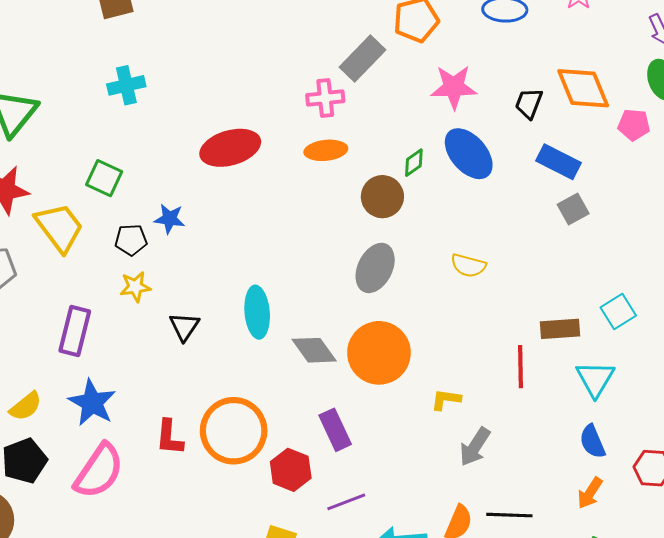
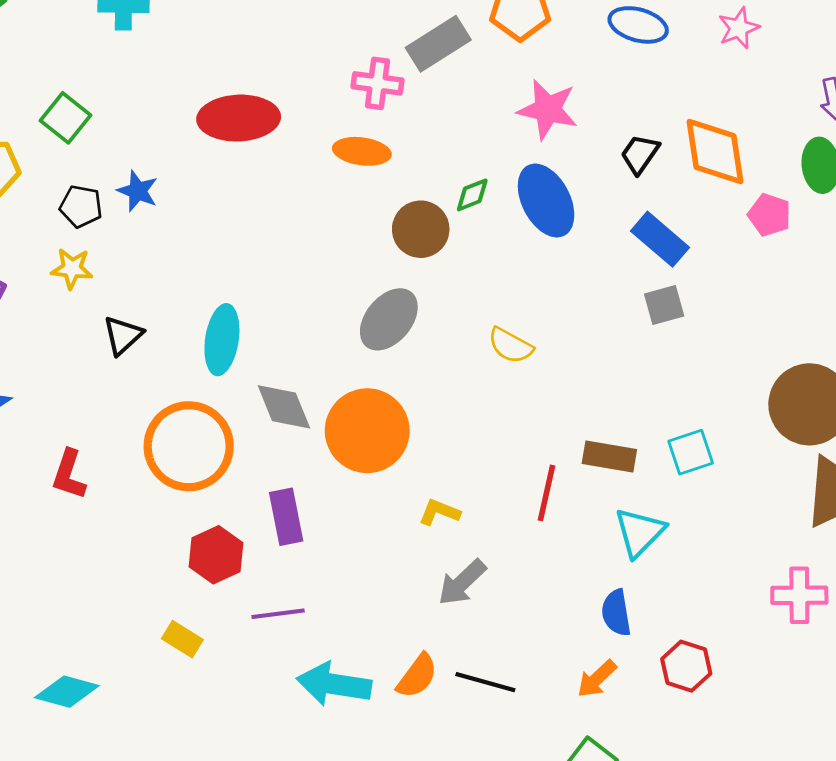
orange circle: (234, 431) -> (189, 446), moved

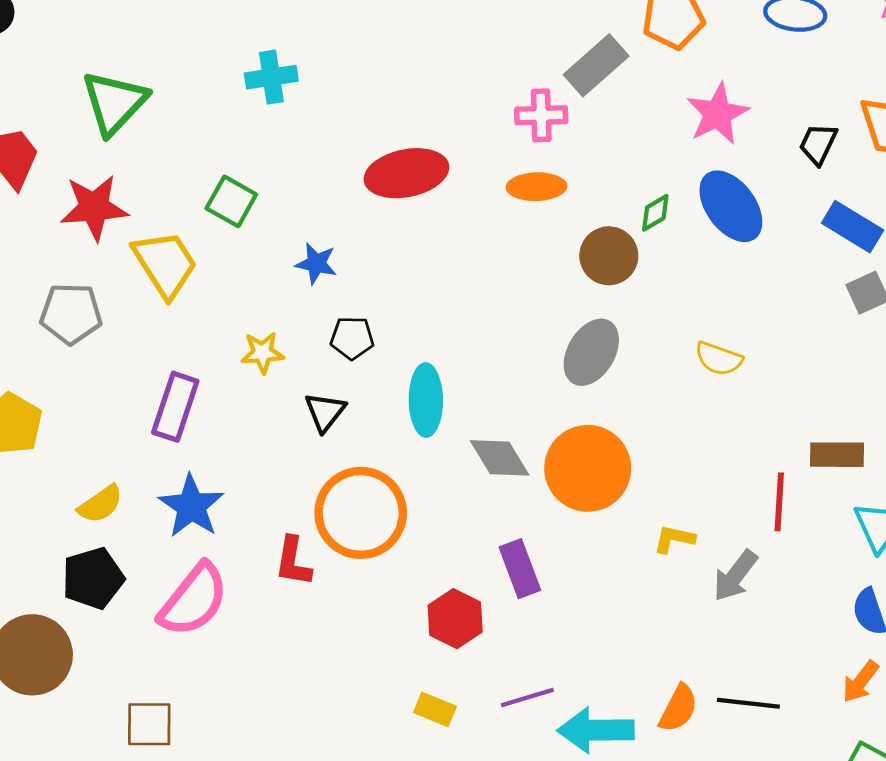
pink star: (548, 109) -> (718, 114), turned -30
black pentagon: (81, 206) -> (352, 338), moved
orange circle: (189, 446) -> (361, 513), moved
gray arrow: (462, 583) -> (735, 576), moved
purple line: (278, 614) -> (527, 697), moved

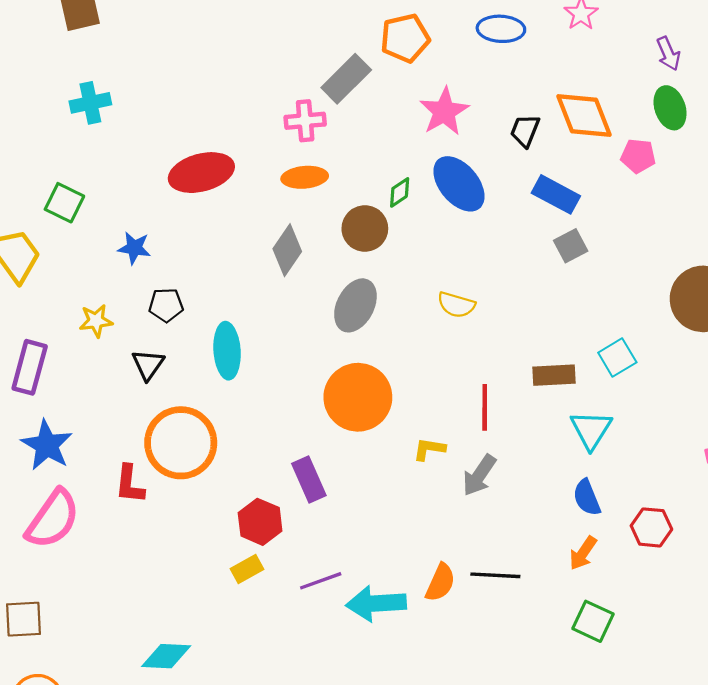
gray diamond: (500, 458) -> (287, 250), moved, turned 69
red line: (779, 502) -> (485, 407), moved
yellow rectangle: (435, 709) -> (247, 569), moved, turned -48

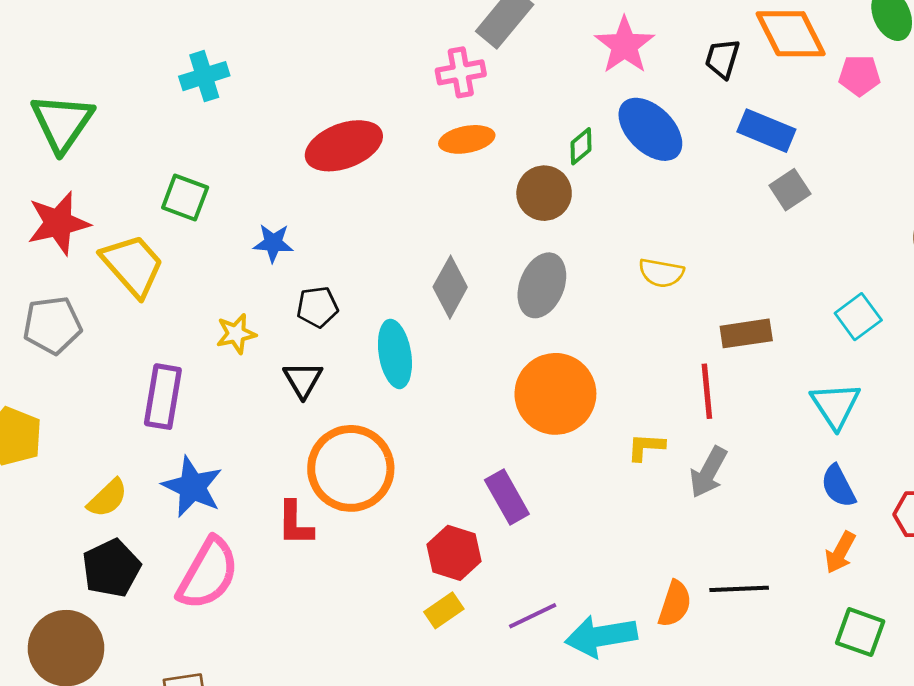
gray diamond: (287, 250) -> (450, 287), moved
brown rectangle: (554, 375) -> (746, 333), moved

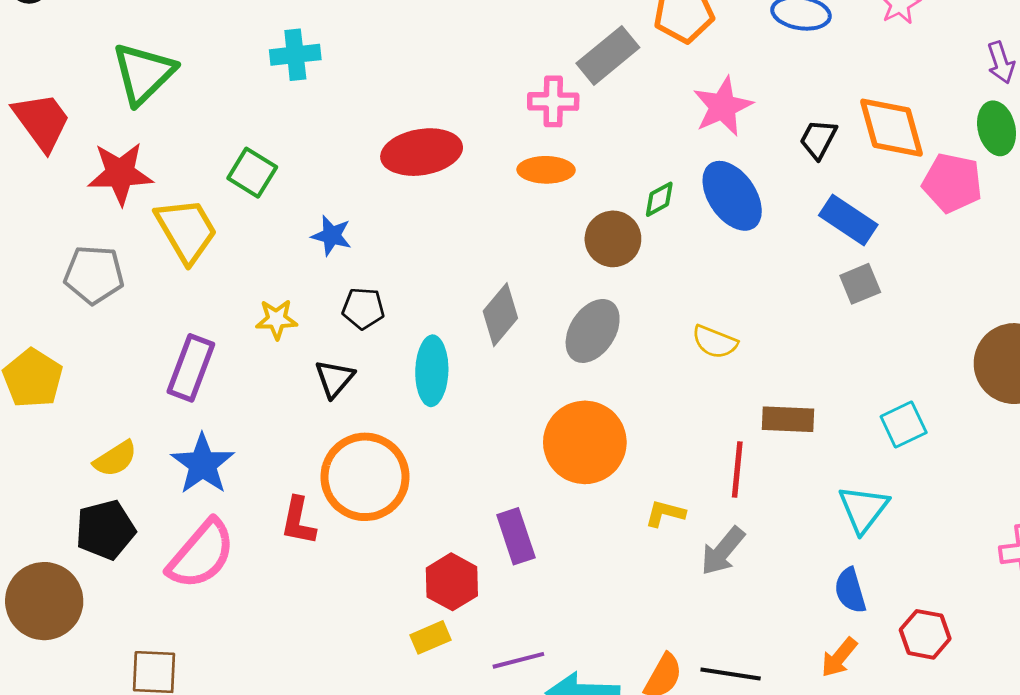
pink pentagon: (859, 75) -> (952, 183), size x1.4

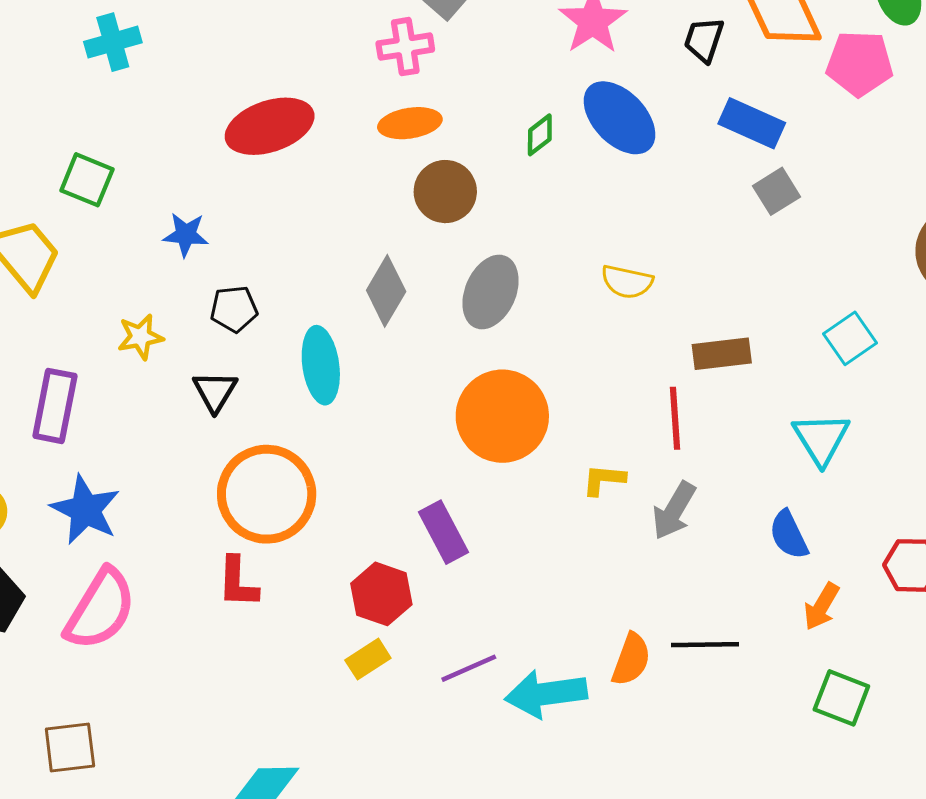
brown circle: (613, 239) -> (445, 192), moved
red L-shape: (298, 521) -> (238, 582), moved
blue semicircle: (850, 591) -> (789, 535), moved

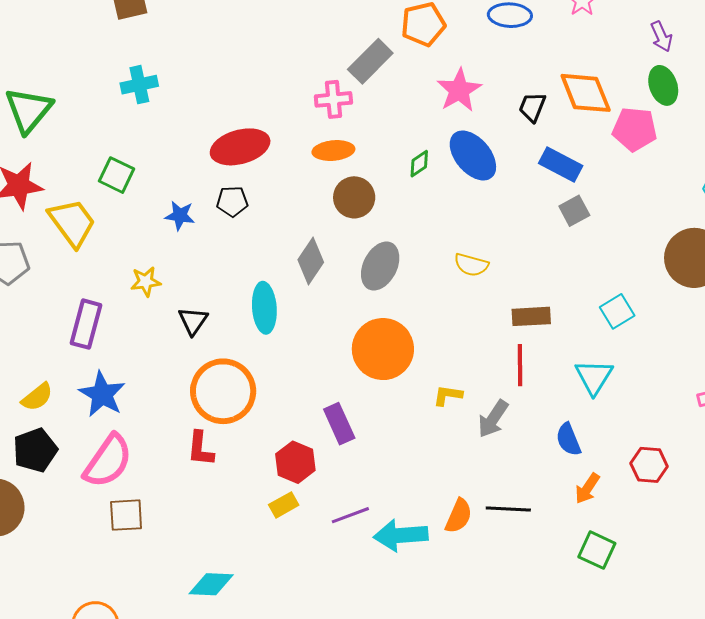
black pentagon: (234, 309) -> (232, 201), moved
red line: (675, 418) -> (520, 365), moved
brown square: (70, 748) -> (126, 515), moved

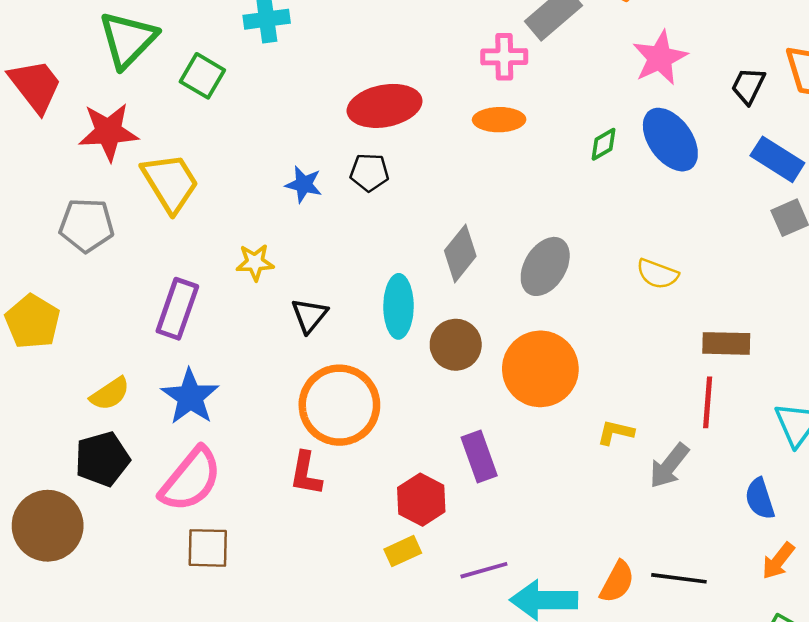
green square: (116, 175) -> (202, 76), moved
brown circle: (354, 197) -> (456, 345), moved

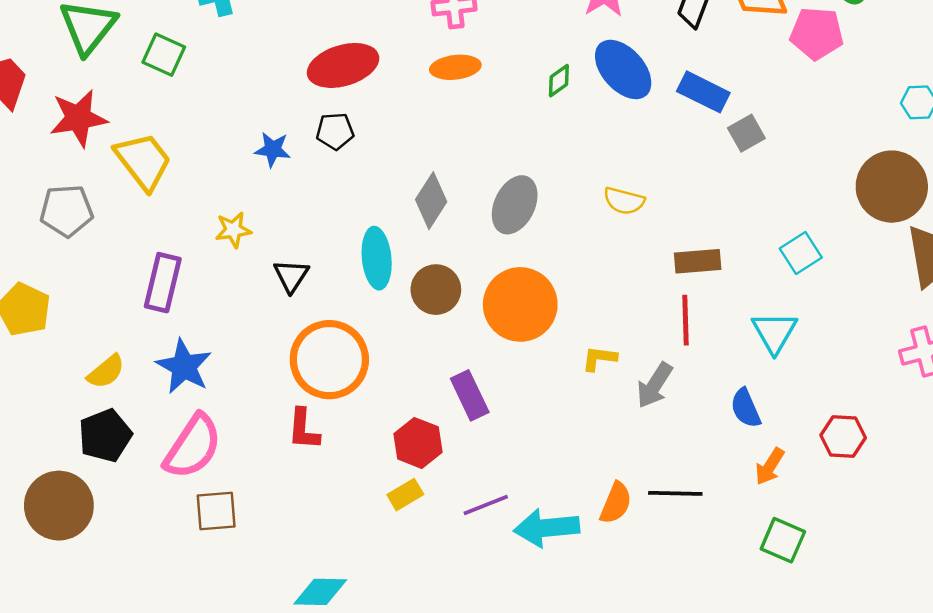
blue rectangle: (777, 159) -> (703, 92), moved

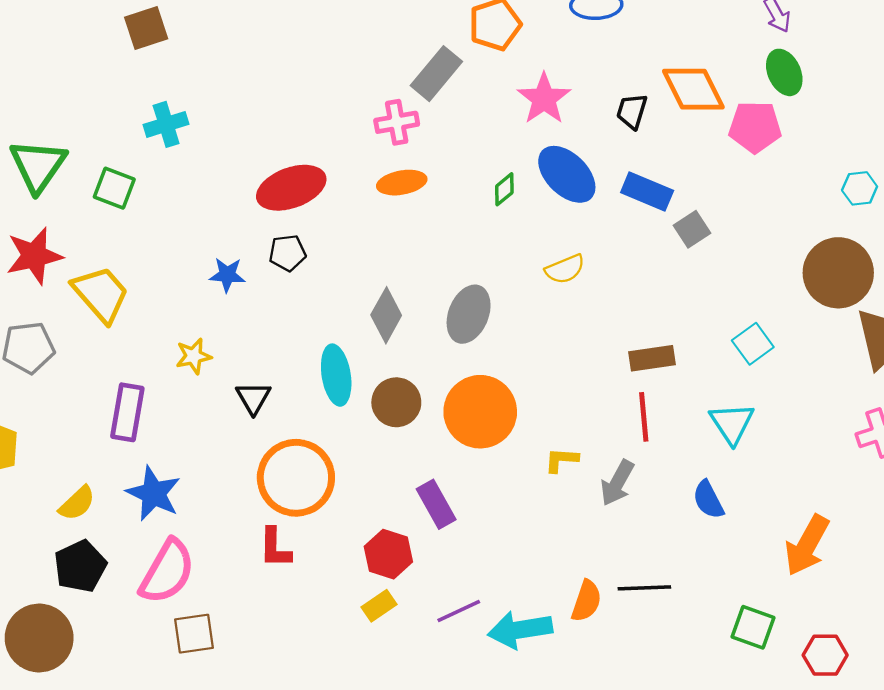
yellow semicircle: (624, 201) -> (565, 269), moved, turned -33
red hexagon: (843, 436) -> (825, 655), moved
orange arrow: (770, 466) -> (807, 545), moved, size x1.6

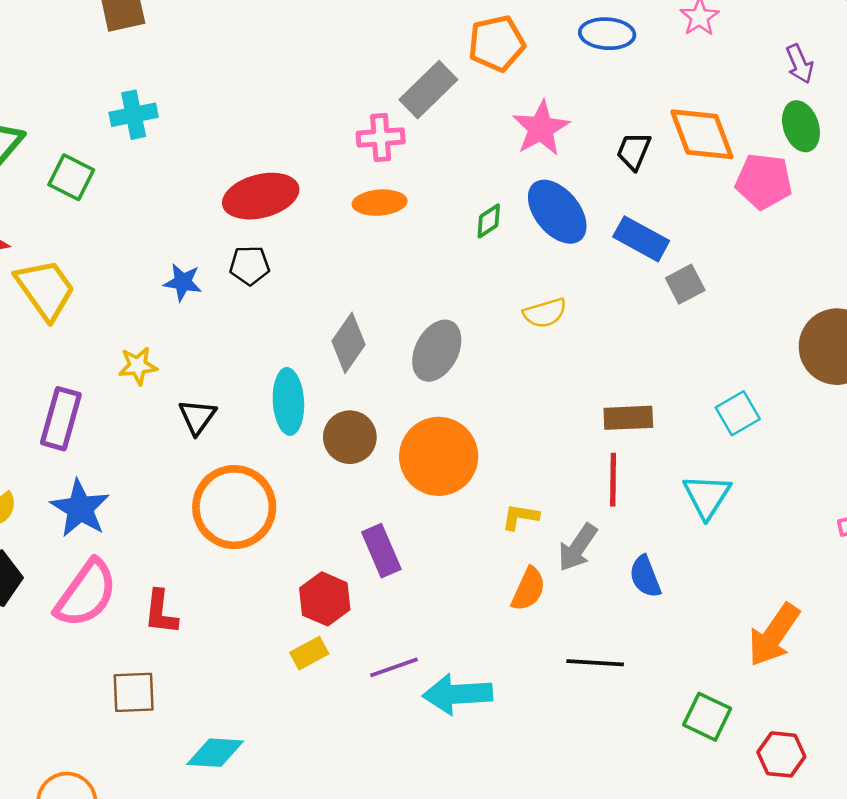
blue semicircle: (708, 500) -> (645, 577), moved
red L-shape: (275, 548) -> (161, 612), moved
orange semicircle: (586, 601) -> (528, 589), moved
brown square: (194, 634) -> (134, 692), moved

